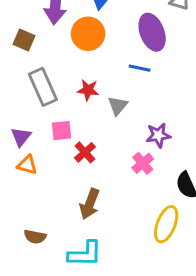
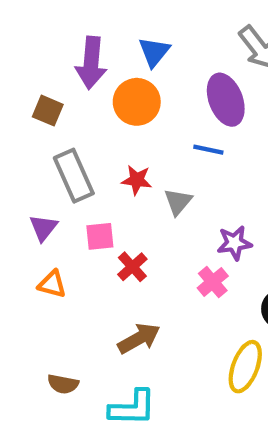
purple triangle: (21, 137) -> (43, 228), moved
brown arrow: (90, 204) -> (139, 338), turned -140

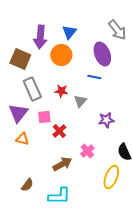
brown square: (48, 111) -> (20, 59), size x1.5
purple triangle: (43, 228) -> (18, 113), size x1.5
pink cross: (213, 282) -> (87, 151), moved
brown semicircle: (63, 384) -> (27, 185), turned -64

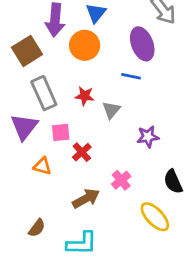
brown square: (20, 59) -> (27, 51), turned 35
orange triangle: (22, 139) -> (42, 166), moved
yellow ellipse: (111, 177) -> (155, 217), turned -65

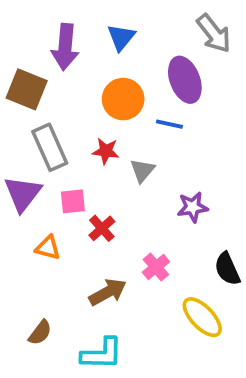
orange circle: (85, 45) -> (123, 99), moved
brown square: (27, 51) -> (27, 89), turned -36

